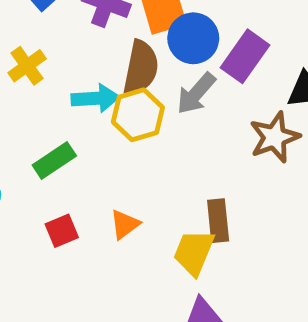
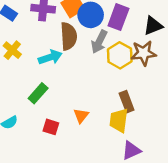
yellow hexagon: (138, 115) -> (120, 55), moved
brown star: (275, 137) -> (144, 53), turned 30
red square: (62, 231) -> (51, 127), turned -35

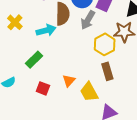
yellow hexagon: (120, 55) -> (105, 44), moved
yellow trapezoid: (119, 120) -> (89, 92), moved, turned -40

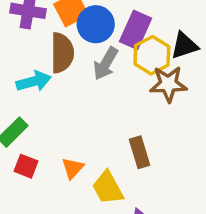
yellow hexagon: (105, 44) -> (152, 55), moved
red square: (43, 88) -> (26, 166), moved

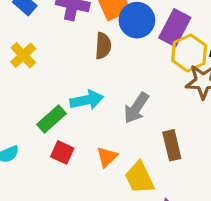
brown semicircle: (62, 53) -> (103, 46), size x0.7
gray arrow: (106, 64) -> (136, 108), moved
cyan arrow: (34, 81) -> (87, 100), moved

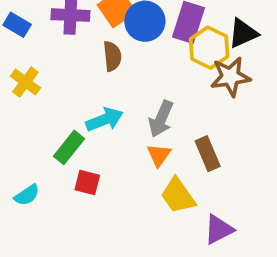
orange triangle: (107, 157) -> (159, 155), moved

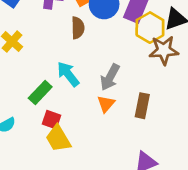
cyan arrow: (105, 120) -> (68, 74), turned -112
brown rectangle: (208, 154) -> (142, 106), turned 30
yellow trapezoid: (178, 196) -> (58, 139), moved

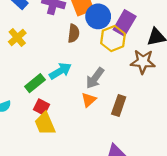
yellow hexagon: (150, 28) -> (113, 38), moved
cyan arrow: (68, 74) -> (60, 71), turned 90

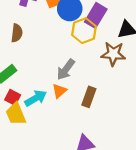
brown semicircle: (74, 33) -> (17, 33), moved
cyan arrow: (60, 71) -> (36, 98), moved

